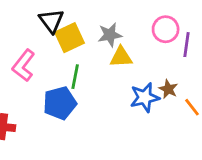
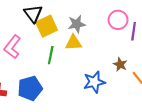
yellow triangle: (121, 57) -> (73, 43), moved
blue star: (145, 97) -> (94, 82), moved
blue pentagon: (60, 103) -> (30, 88), moved

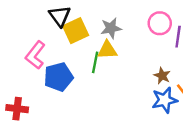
green line: (51, 55) -> (95, 62), moved
blue star: (94, 82) -> (165, 100), moved
blue pentagon: (30, 88) -> (59, 77), moved

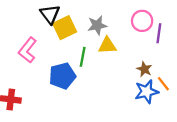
yellow triangle: (107, 50) -> (107, 46), moved
blue pentagon: (59, 77) -> (62, 76), moved

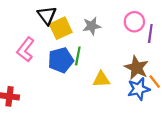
yellow triangle: (107, 46) -> (101, 79), moved
brown star: (144, 69) -> (136, 68), size x1.6
blue pentagon: (62, 76) -> (61, 60), moved

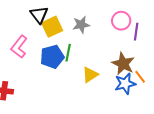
yellow triangle: (101, 79) -> (90, 75), turned -30

